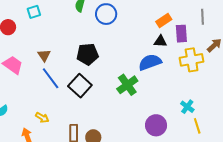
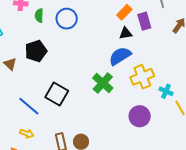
black pentagon: (88, 54) -> (36, 51), moved
brown triangle: (44, 55) -> (10, 64), moved
yellow cross: (192, 60) -> (142, 77), moved
blue line: (51, 78) -> (29, 106), moved

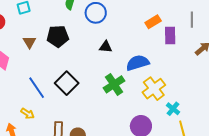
black triangle: (126, 33) -> (106, 47), moved
yellow cross: (142, 77) -> (154, 89), turned -30

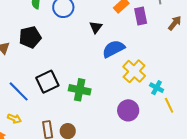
black triangle: (106, 47) -> (96, 27), moved, turned -48
black square: (67, 83) -> (47, 82), turned 30
green cross: (114, 84) -> (80, 90), moved, turned -35

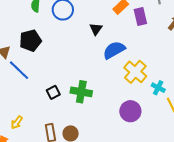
black square: (47, 82) -> (53, 92), moved, size x0.6
blue line: (19, 91) -> (19, 70), moved
yellow arrow: (14, 119) -> (17, 122), turned 104

